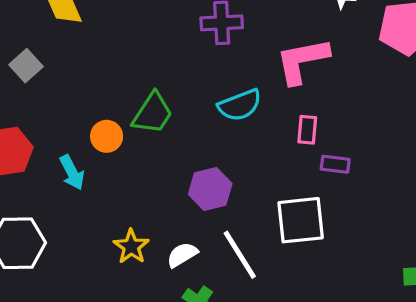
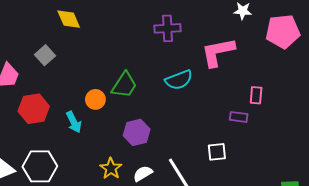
pink rectangle: (307, 130) -> (256, 95), moved
purple hexagon: (210, 189) -> (137, 132), moved
white square: (301, 220) -> (217, 152), size x0.6

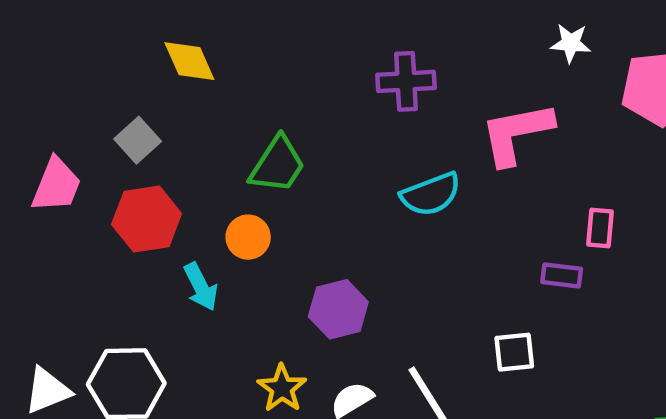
green trapezoid: (124, 85) -> (277, 165), moved
red hexagon: (34, 109) -> (147, 219), moved

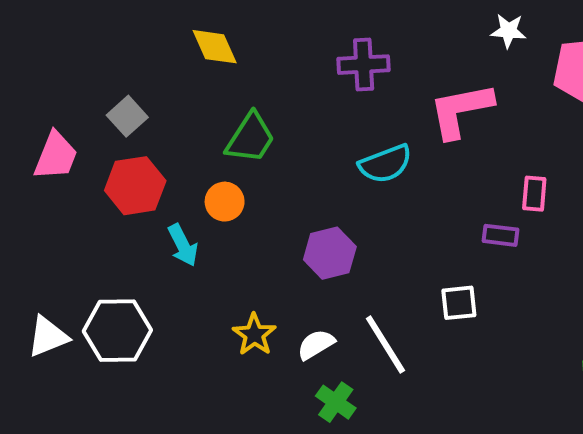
yellow diamond: (189, 61) -> (215, 47), moved
purple hexagon: (338, 309) -> (330, 253), moved

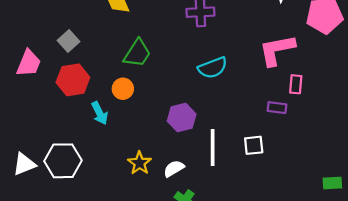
pink L-shape: (461, 110) -> (277, 50), moved
white line: (385, 344) -> (213, 147), moved, turned 32

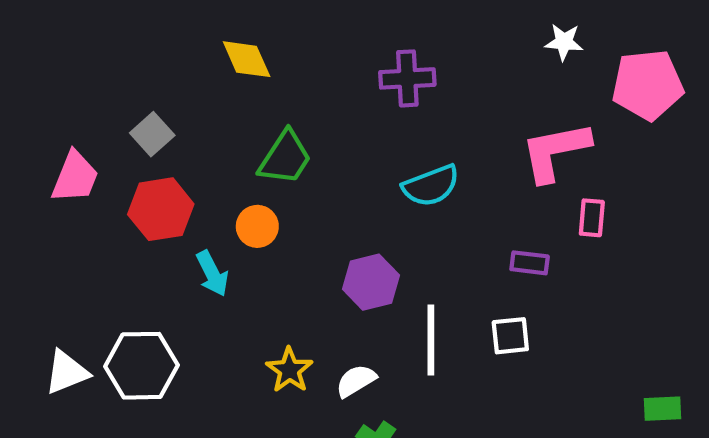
purple rectangle: (277, 108) -> (530, 263), moved

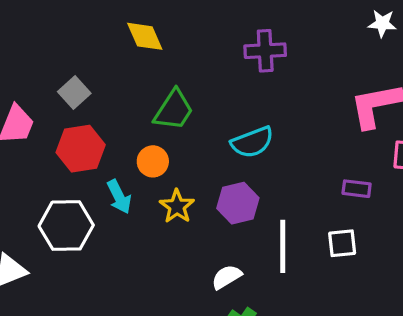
cyan semicircle: (431, 186) -> (252, 142), moved
white hexagon: (142, 366) -> (66, 226), moved
yellow star: (289, 370) -> (177, 206), moved

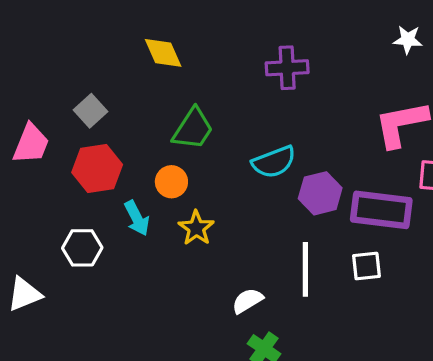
purple rectangle: (357, 189) -> (381, 210), size x2.0
purple hexagon: (238, 203) -> (320, 193), moved
white hexagon: (66, 226) -> (82, 248), size x0.7

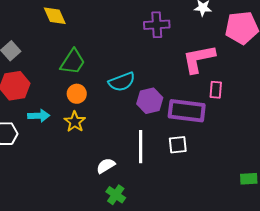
purple cross: (287, 68) -> (157, 25), moved
orange circle: (171, 182) -> (77, 94), moved
cyan arrow: (137, 218) -> (39, 116), turned -65

